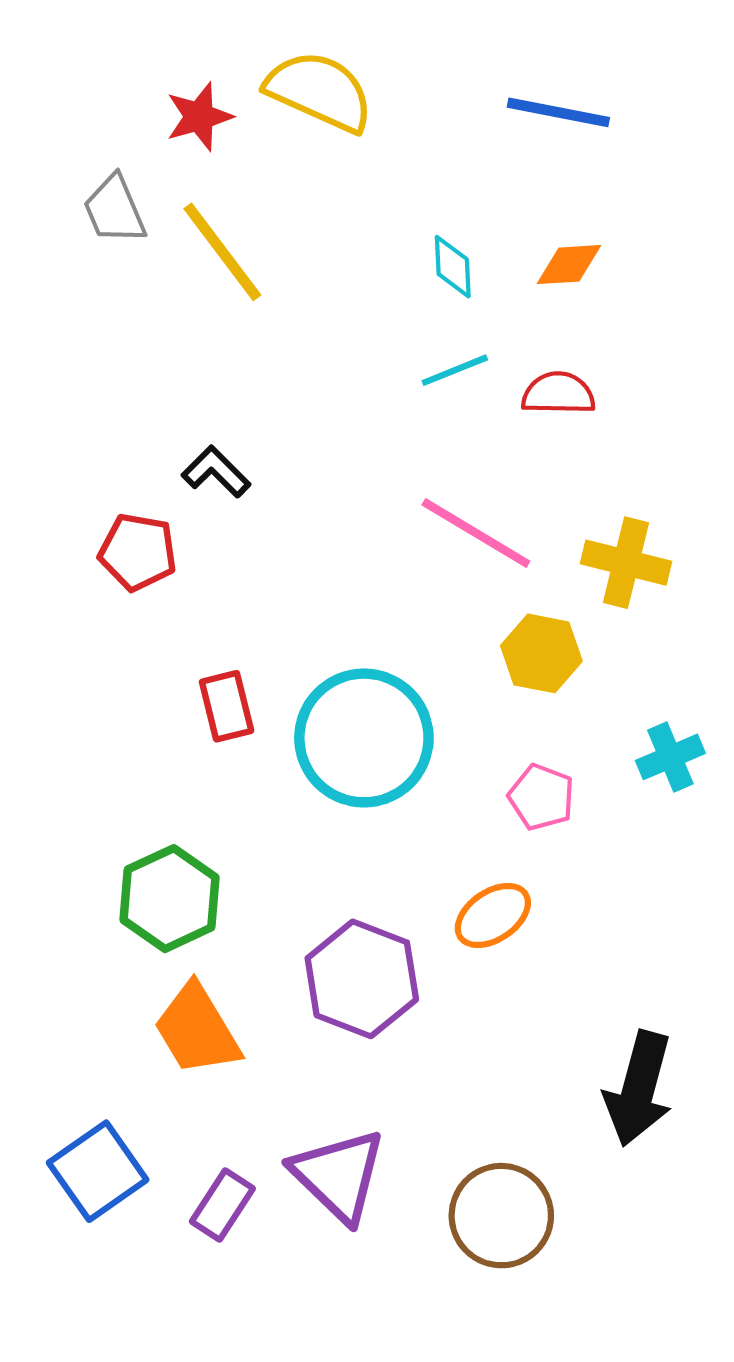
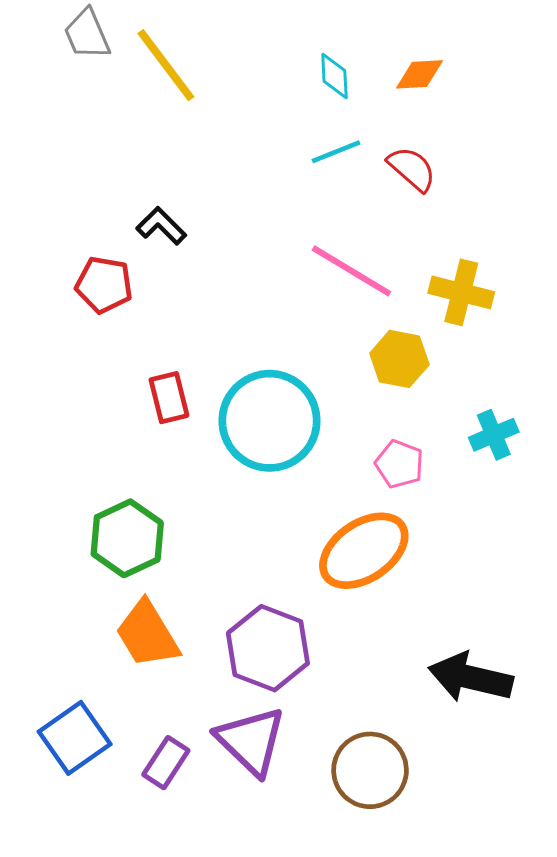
red semicircle: (558, 393) -> (412, 169), turned 40
orange ellipse: (493, 915) -> (364, 551), size x1.6
purple hexagon: (362, 979) -> (268, 648), moved
black arrow: (639, 1089) -> (471, 678), turned 88

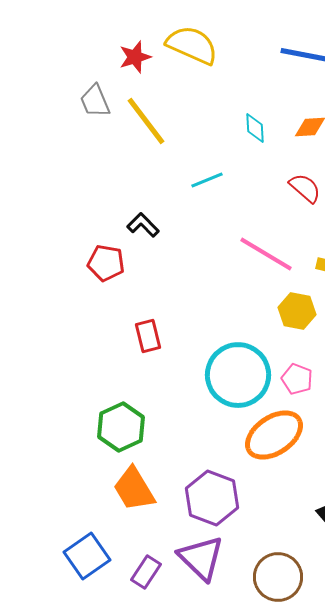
cyan line: (336, 152) -> (207, 180), moved
cyan circle: (269, 421) -> (238, 375), moved

